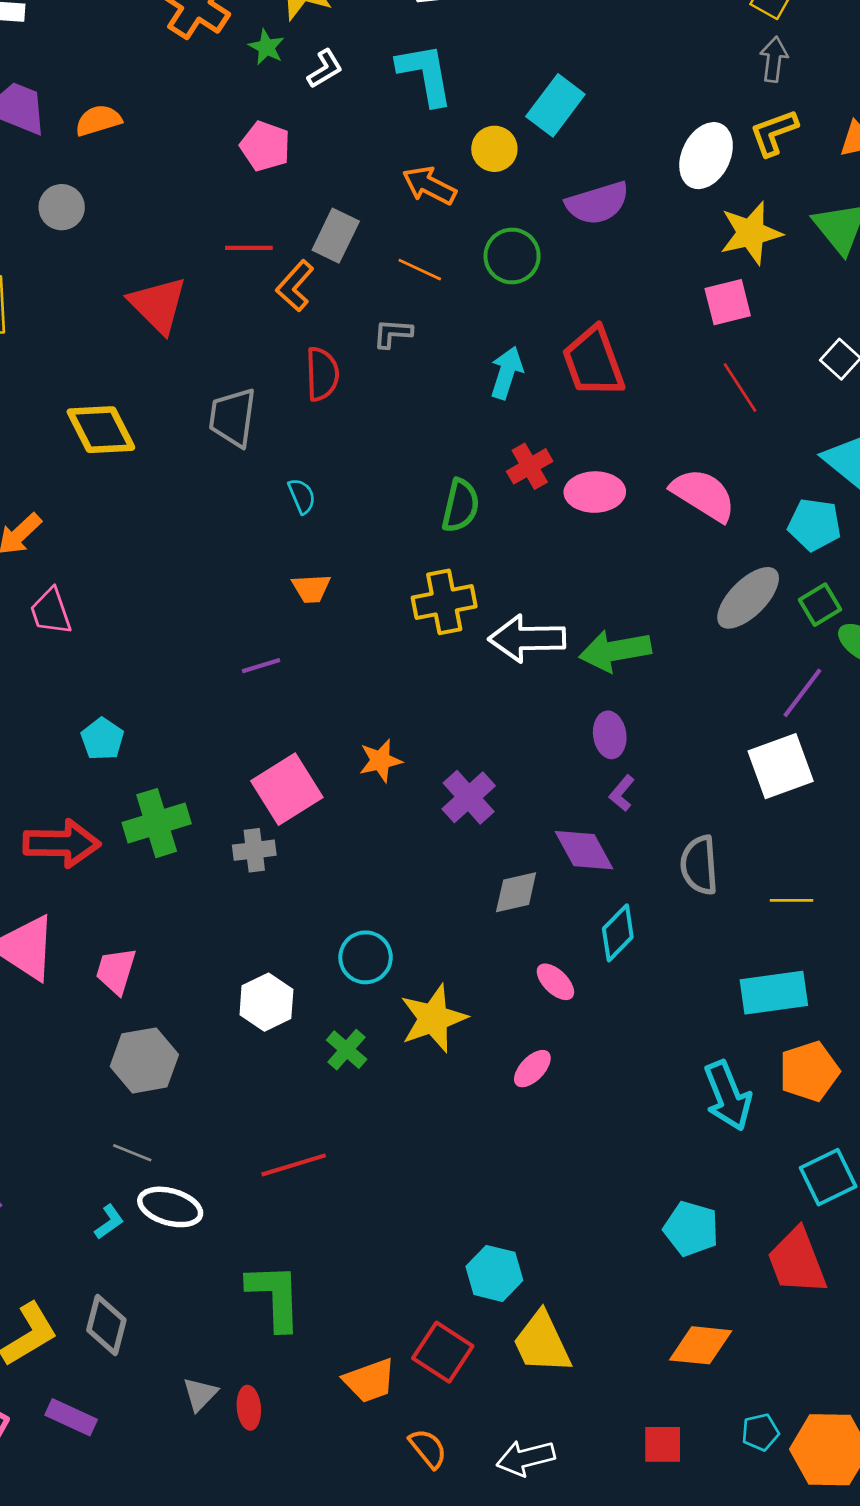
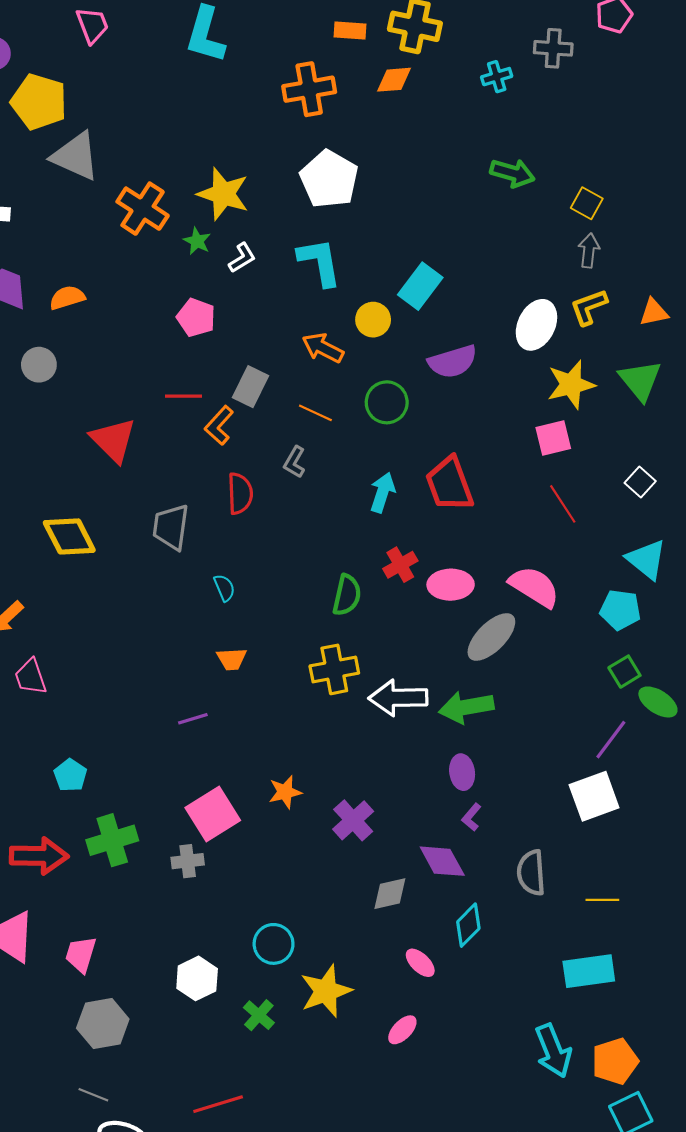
gray L-shape: (393, 333) -> (294, 462), turned -64
gray ellipse: (748, 598) -> (491, 637), moved
orange pentagon: (809, 1071) -> (615, 1061), moved

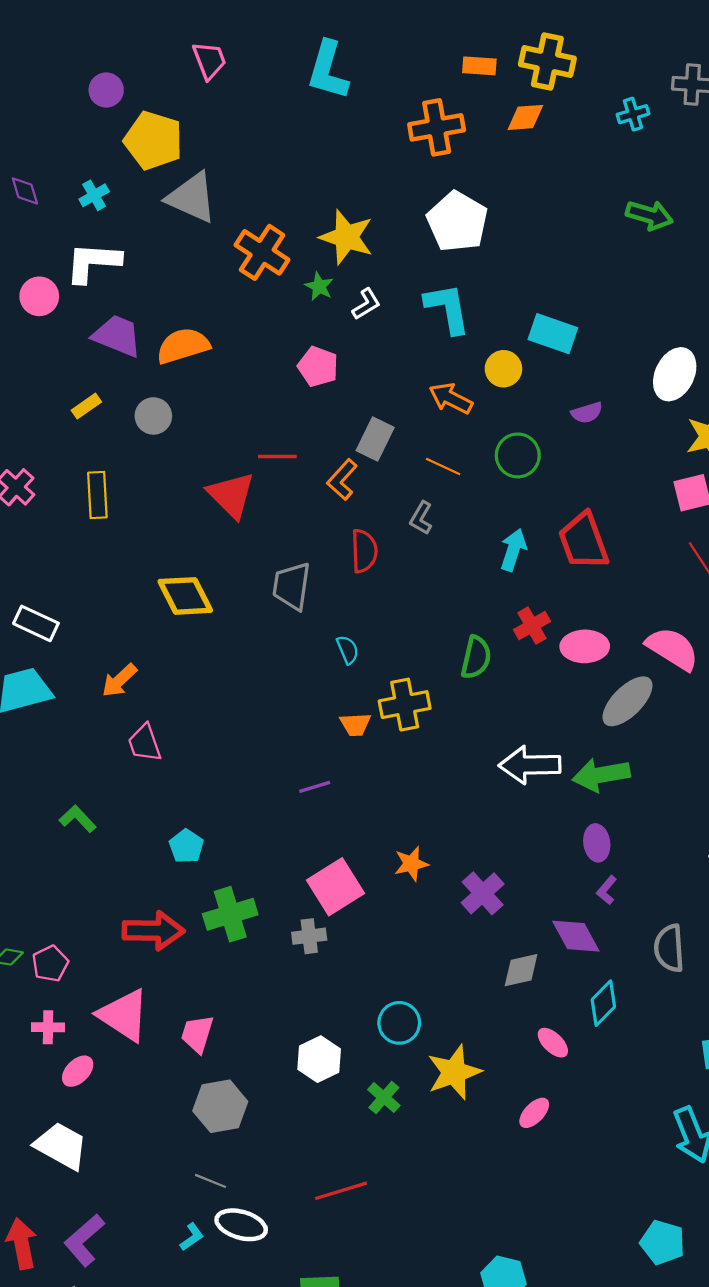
cyan rectangle: (420, 286) -> (553, 334), turned 72
orange semicircle: (67, 298) -> (183, 346), size x1.4
purple semicircle: (453, 362) -> (587, 413), size x0.6
red line: (183, 396) -> (277, 457), moved
yellow cross: (334, 669) -> (405, 705), moved

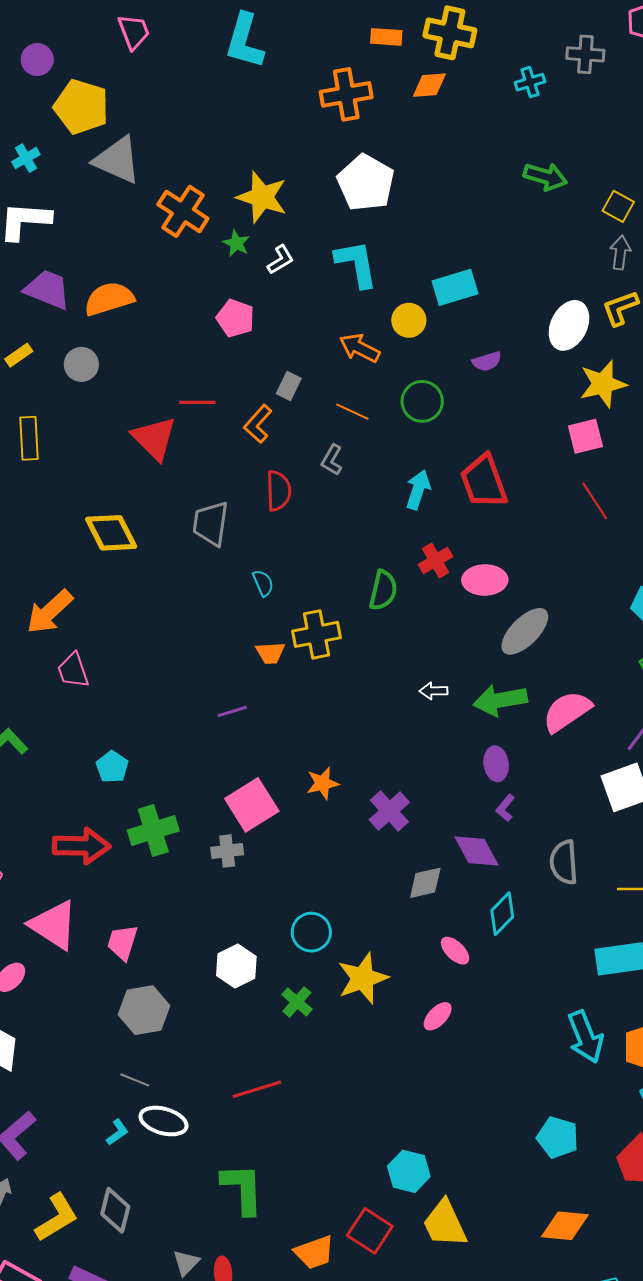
cyan rectangle: (553, 334) -> (455, 287), turned -36
gray rectangle: (375, 439) -> (289, 386), size x0.7
pink semicircle: (672, 649) -> (567, 711), moved, turned -66
orange arrow: (119, 680) -> (50, 612), size x1.4
white arrow: (530, 765) -> (433, 691), size x0.5

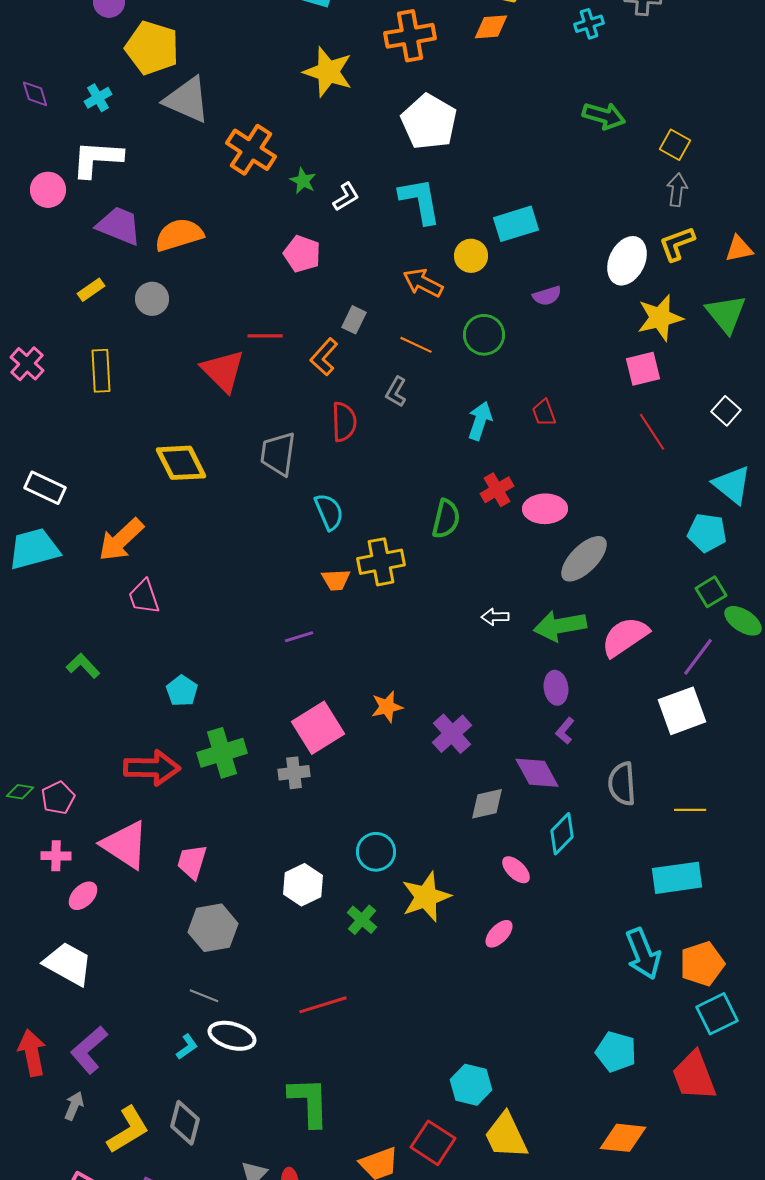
yellow star: (262, 197) -> (328, 72), moved
red trapezoid: (484, 481) -> (544, 413), size x0.5
cyan semicircle: (263, 583) -> (329, 512), size x1.4

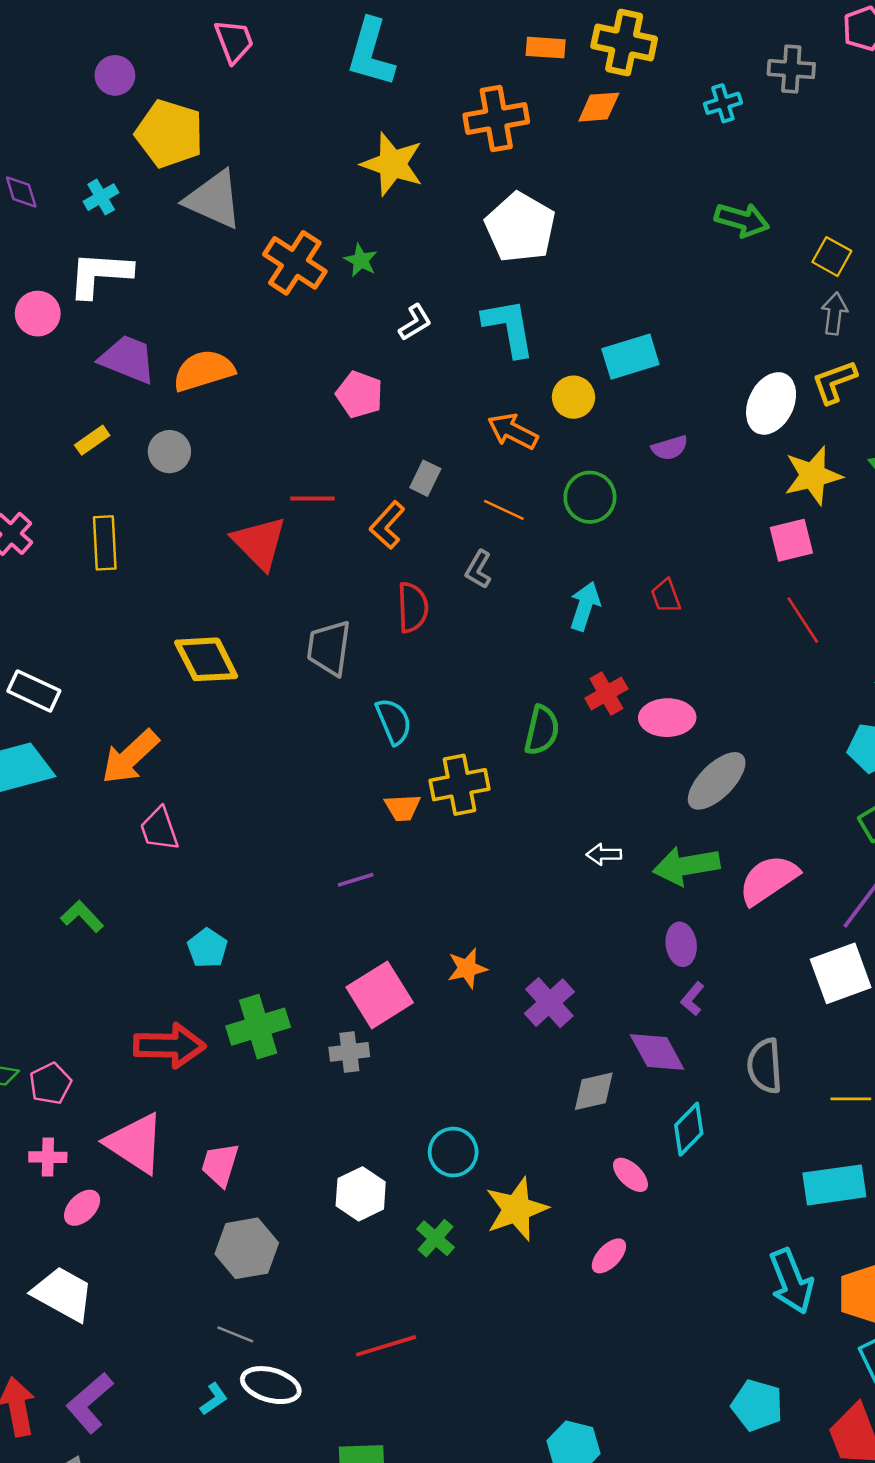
green star: (303, 181) -> (361, 260), moved

